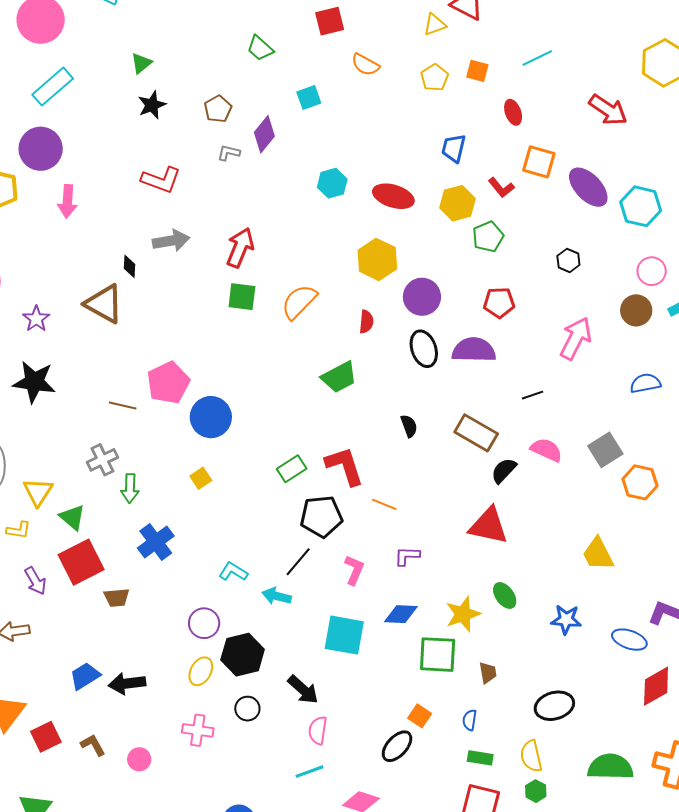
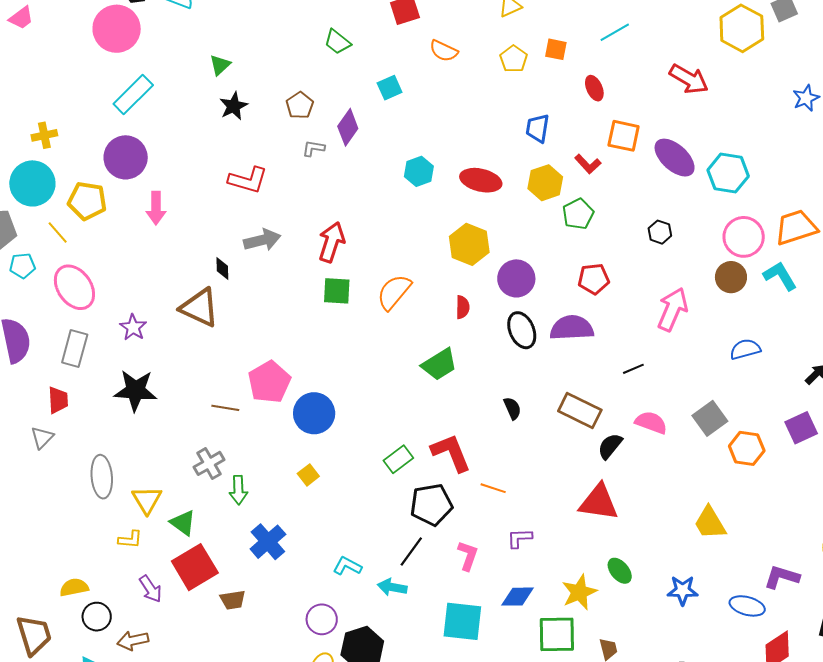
pink circle: (652, 271) -> (744, 237), size x1.4

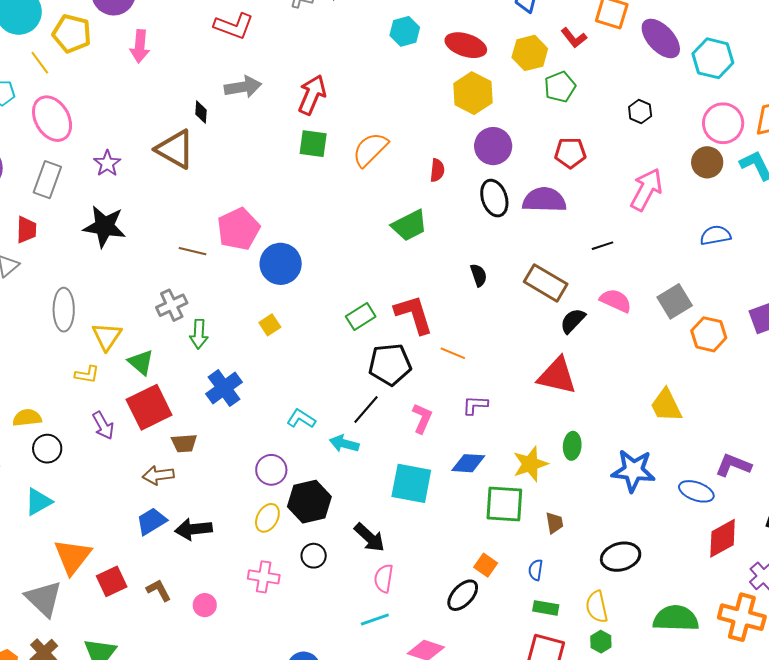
yellow hexagon: (469, 244) -> (473, 93), moved
green ellipse: (620, 571) -> (572, 446), turned 40
blue star: (683, 590) -> (633, 471), size x1.4
brown arrow: (133, 641) -> (158, 475), moved

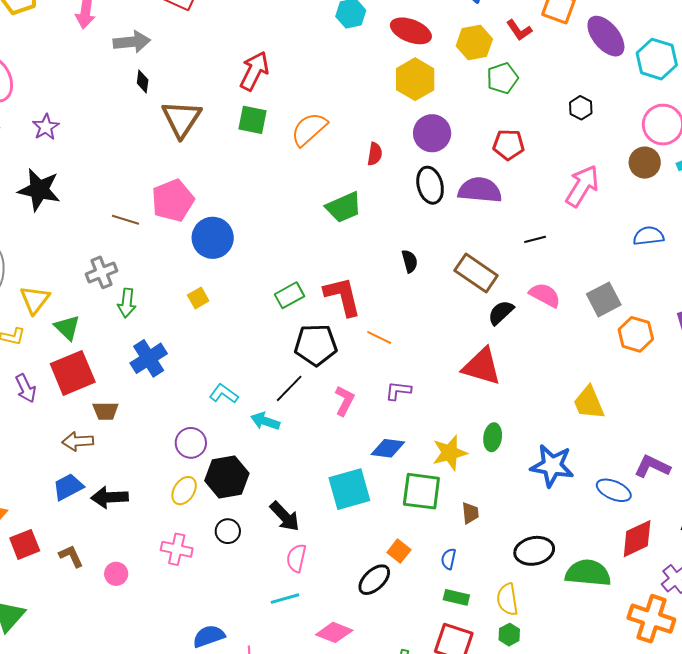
gray arrow: (243, 87) -> (132, 42), moved
brown triangle: (175, 149) -> (181, 119), moved, turned 30
cyan square: (411, 483) -> (349, 489), moved, turned -30
green semicircle: (676, 618) -> (588, 573), moved

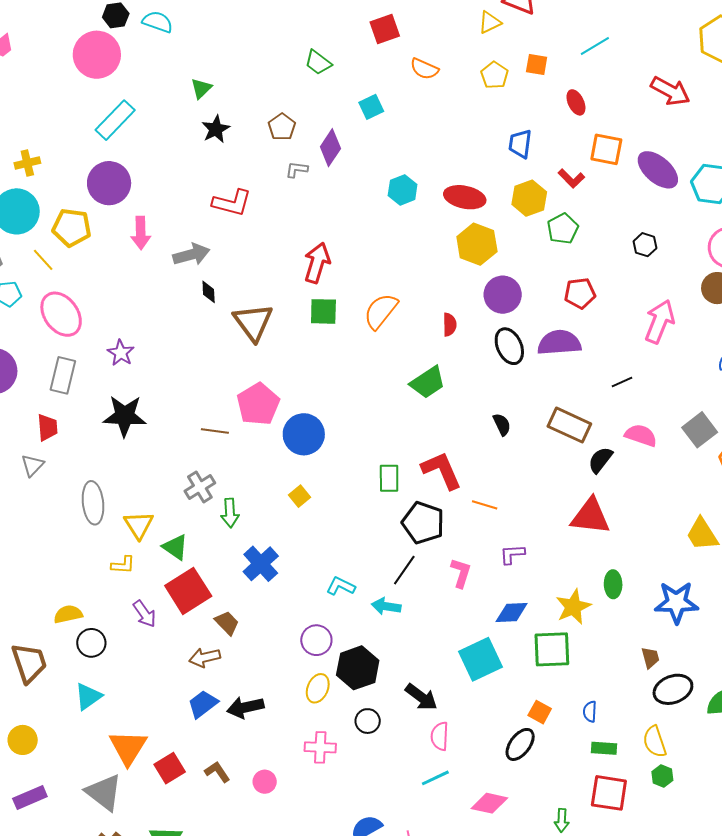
green rectangle: (289, 295) -> (389, 478), turned -52
black pentagon: (316, 345) -> (423, 523), turned 30
brown trapezoid: (106, 411) -> (227, 623), turned -124
brown trapezoid: (470, 513) -> (650, 658), moved

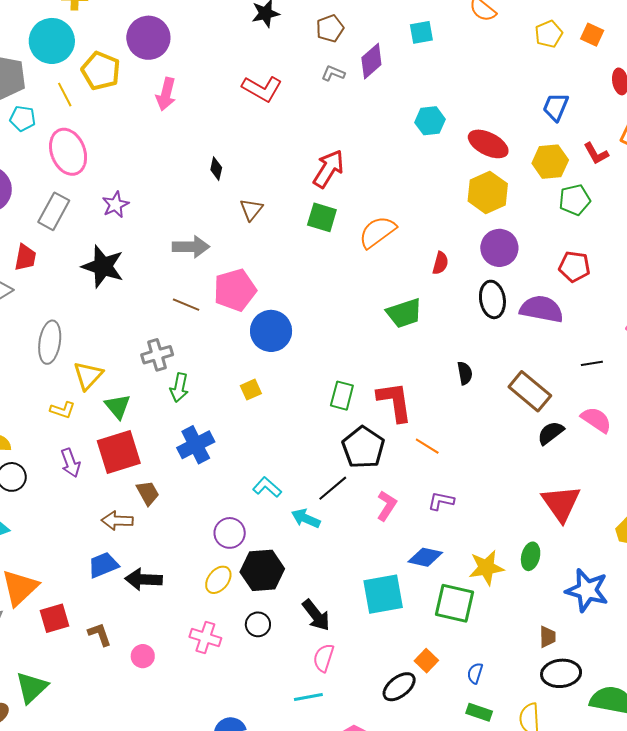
gray arrow: (191, 255) -> (191, 247), moved
brown triangle: (253, 322) -> (251, 209), size x0.6
red triangle: (590, 516) -> (561, 503), moved, turned 33

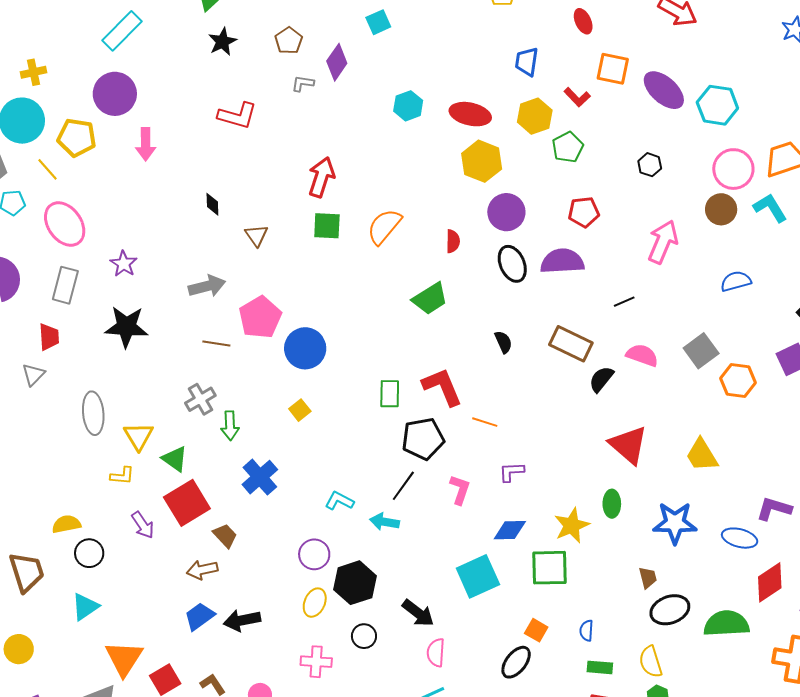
black pentagon: (363, 447) -> (423, 439), turned -30

